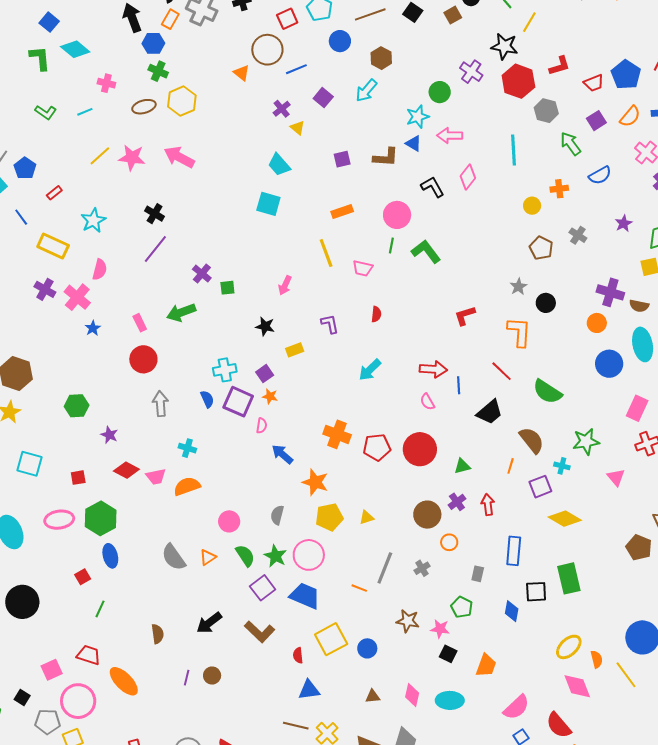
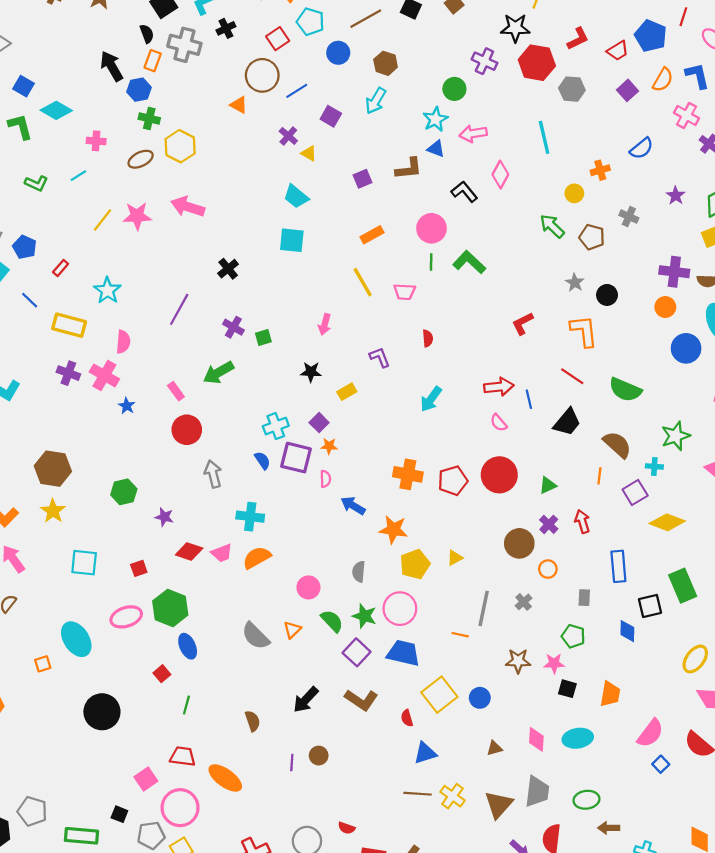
green arrow: (571, 144) -> (552, 226), moved
black cross: (155, 214) -> (228, 269), moved, turned 30
cyan cross: (187, 448) -> (250, 517), size x1.4

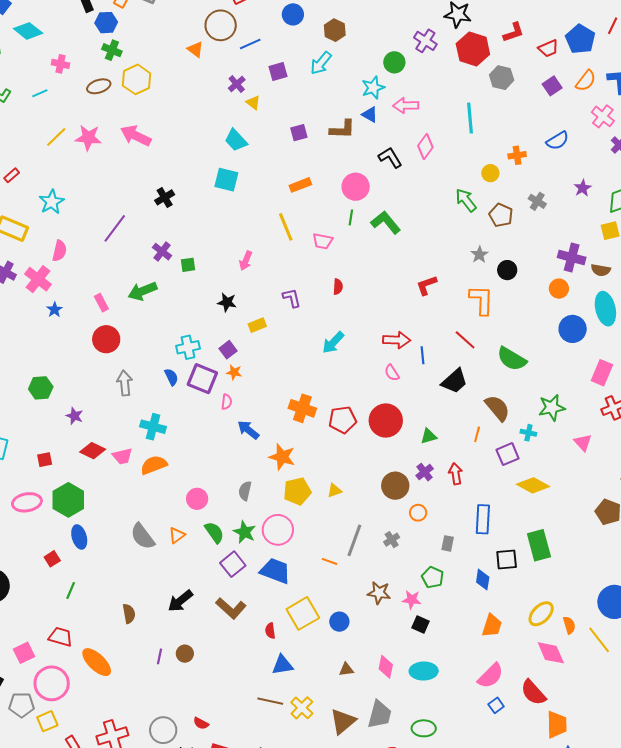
purple square: (331, 116) -> (278, 71), turned 36
orange trapezoid: (610, 694) -> (492, 626), moved

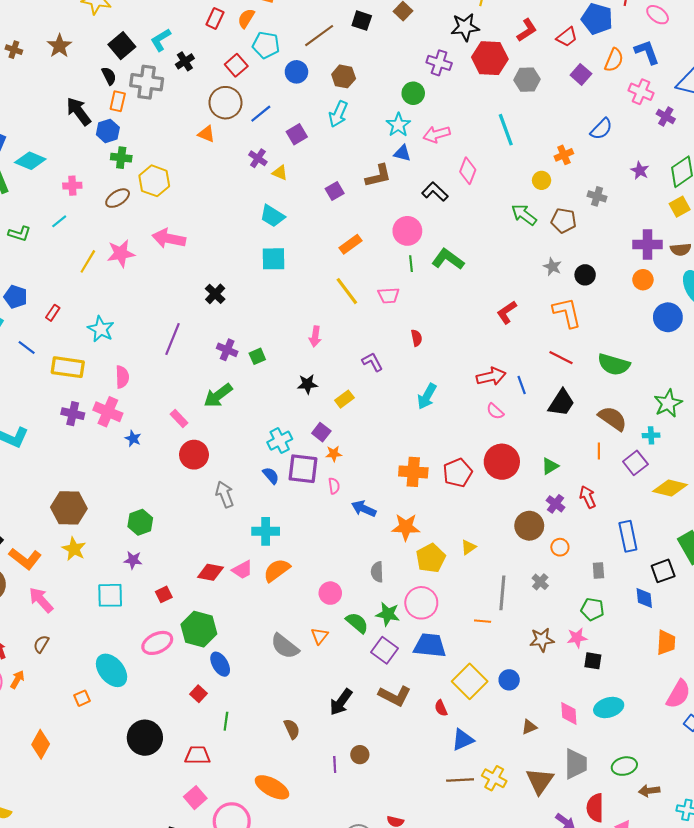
purple star: (75, 416) -> (133, 560), moved
red trapezoid: (61, 637) -> (197, 755), moved

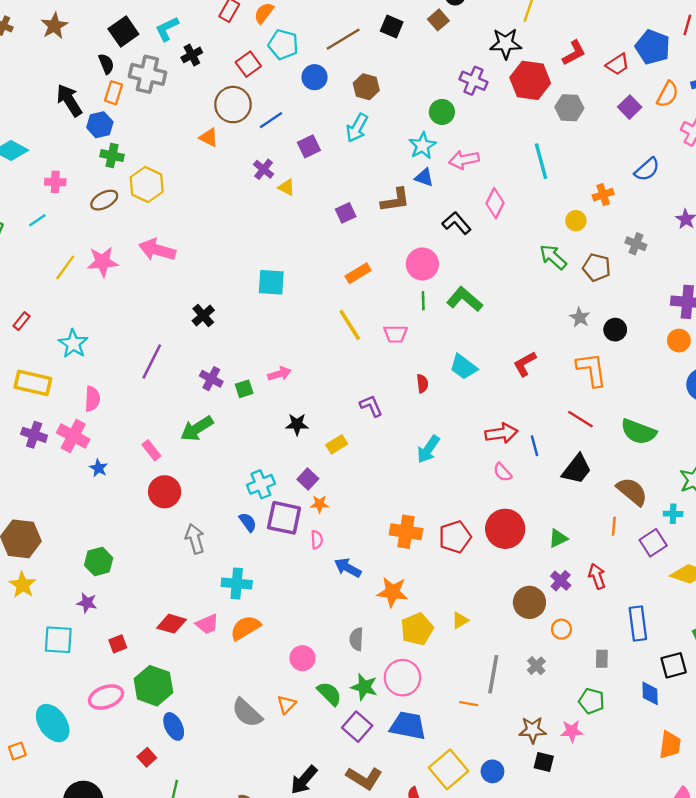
cyan trapezoid: (272, 216) -> (463, 367), moved
pink arrow: (315, 336) -> (279, 374), moved, turned -120
black square: (593, 661) -> (544, 762), moved

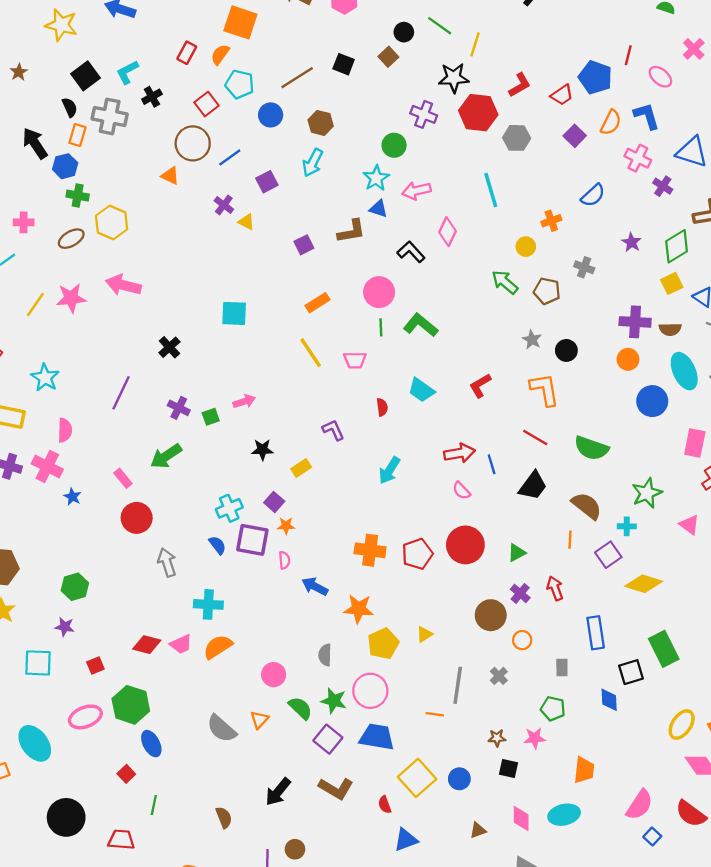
brown star: (54, 26) -> (19, 72), size x0.7
brown star: (533, 730) -> (497, 738), size x0.7
orange trapezoid: (670, 745) -> (584, 770), moved

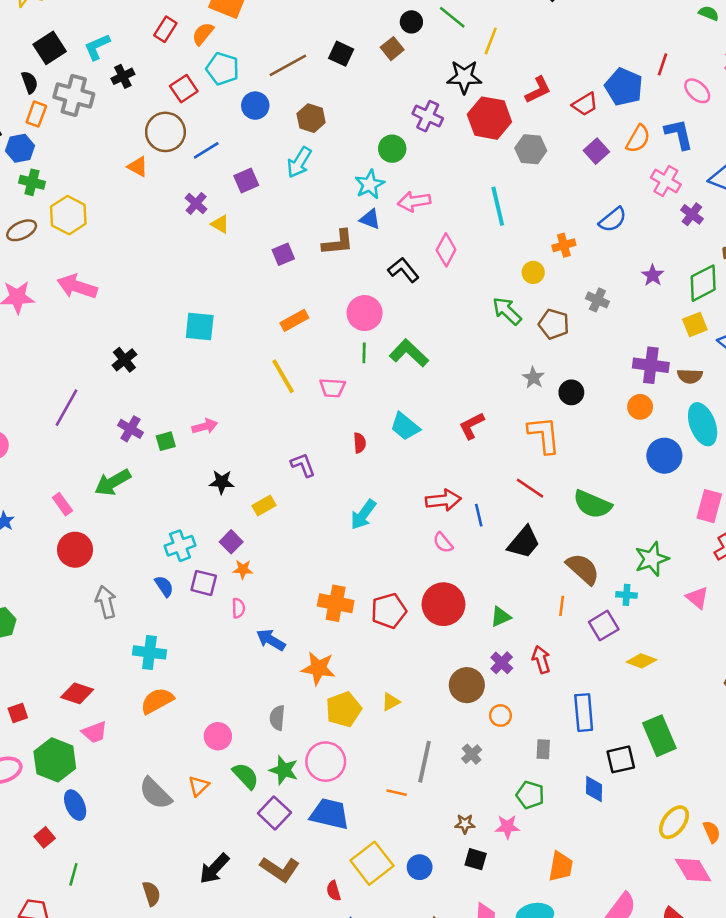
purple square: (252, 540) -> (204, 583), size x0.7
yellow diamond: (644, 584) -> (641, 661), size x0.7
pink trapezoid: (181, 644) -> (95, 732), moved

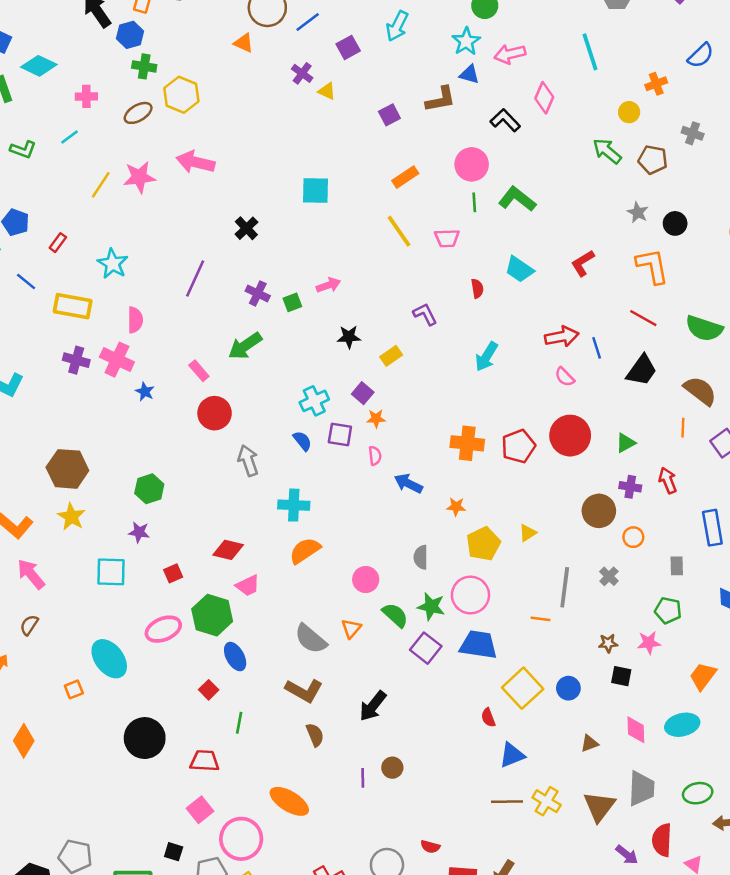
purple cross: (502, 663) -> (630, 487), turned -30
orange star: (318, 668) -> (456, 507), size x0.6
orange trapezoid: (561, 866) -> (703, 676), turned -148
brown L-shape: (280, 869) -> (304, 691), moved

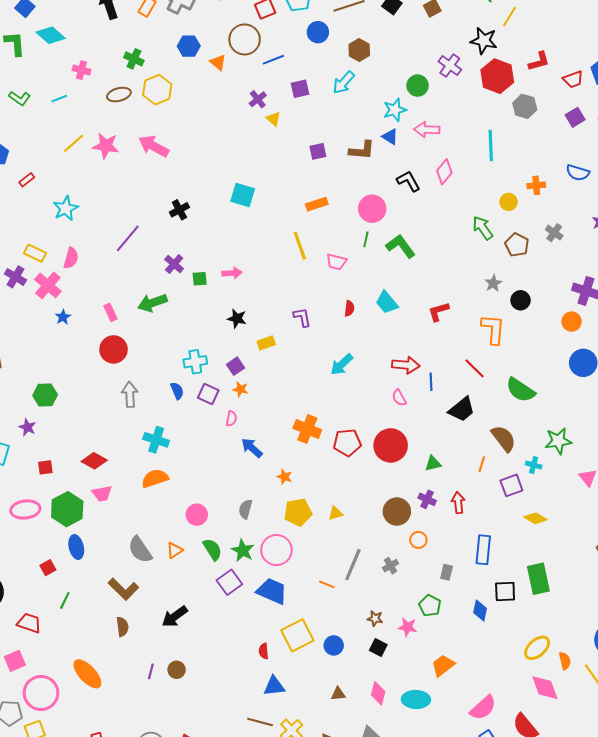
blue hexagon: (130, 35) -> (189, 46), moved
blue semicircle: (701, 55) -> (578, 173), turned 45
yellow rectangle: (73, 306) -> (35, 253), moved, size x0.7

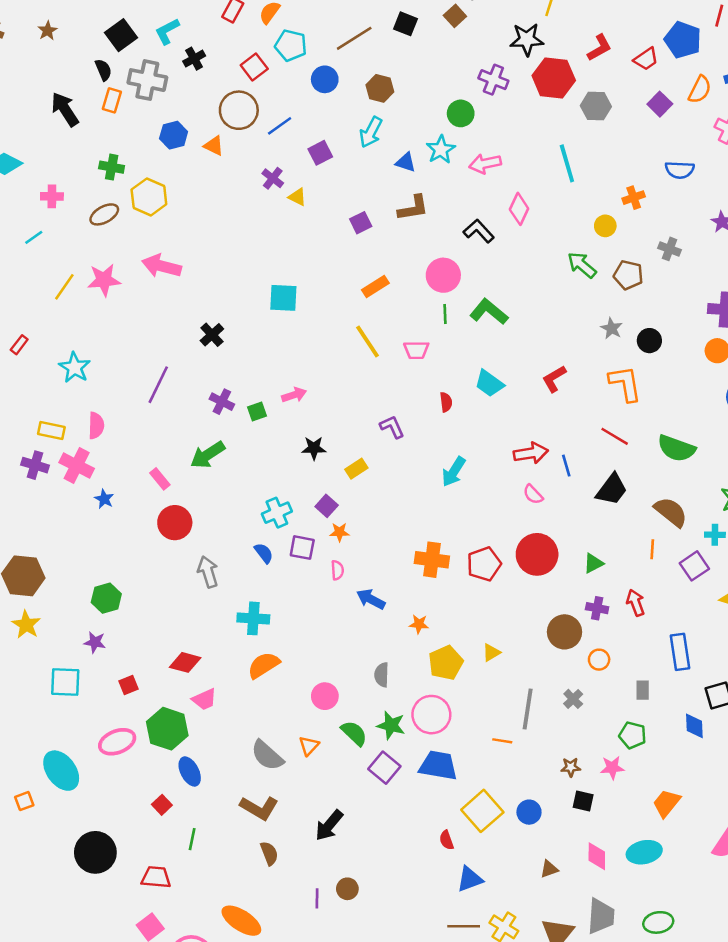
blue triangle: (390, 137) -> (406, 162), moved

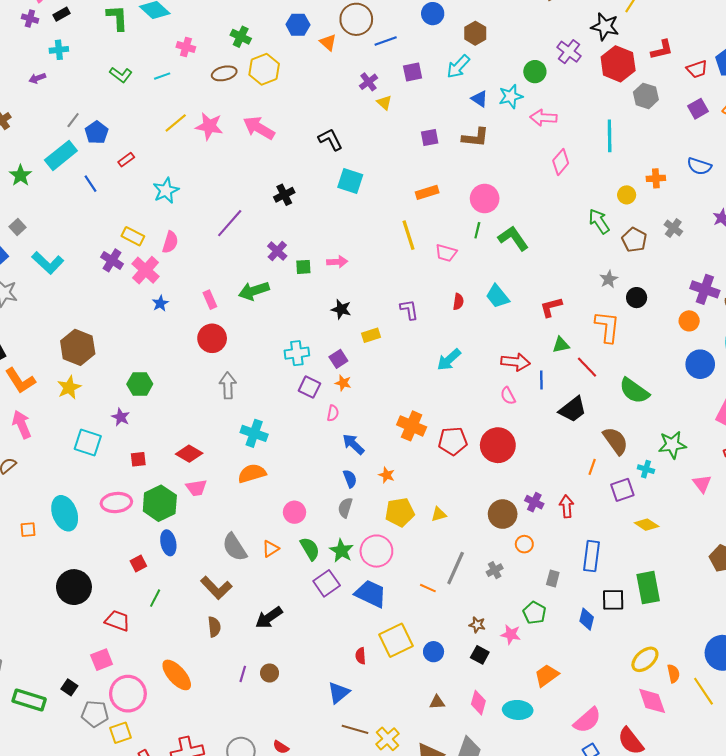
black L-shape: (479, 231) -> (330, 140), moved
blue semicircle: (264, 553) -> (350, 479), moved
green triangle: (593, 563) -> (561, 345), moved
blue triangle: (470, 879) -> (339, 693), moved, turned -35

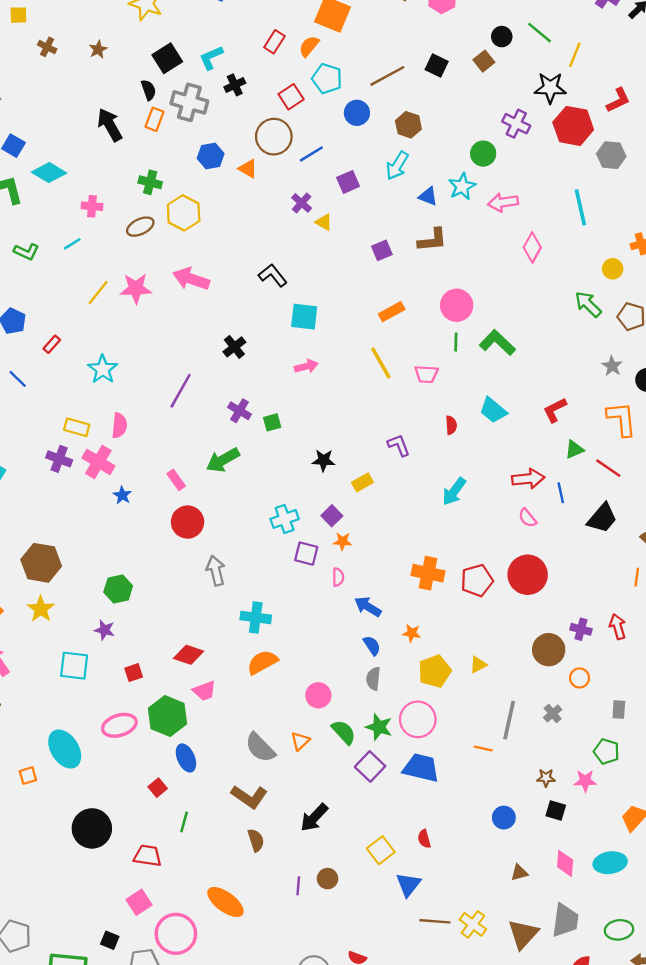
pink arrow: (337, 262) -> (306, 366), moved
yellow square: (396, 640) -> (381, 850), moved, size x0.7

